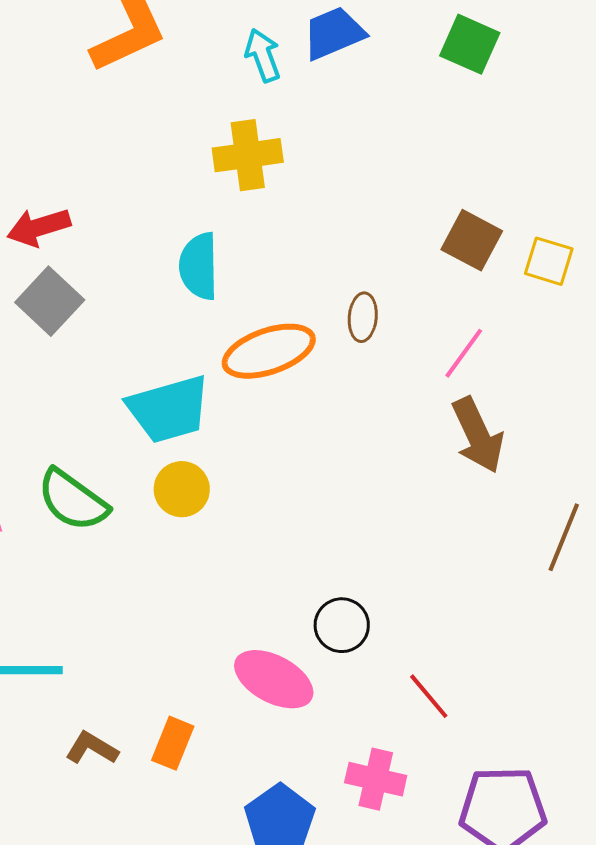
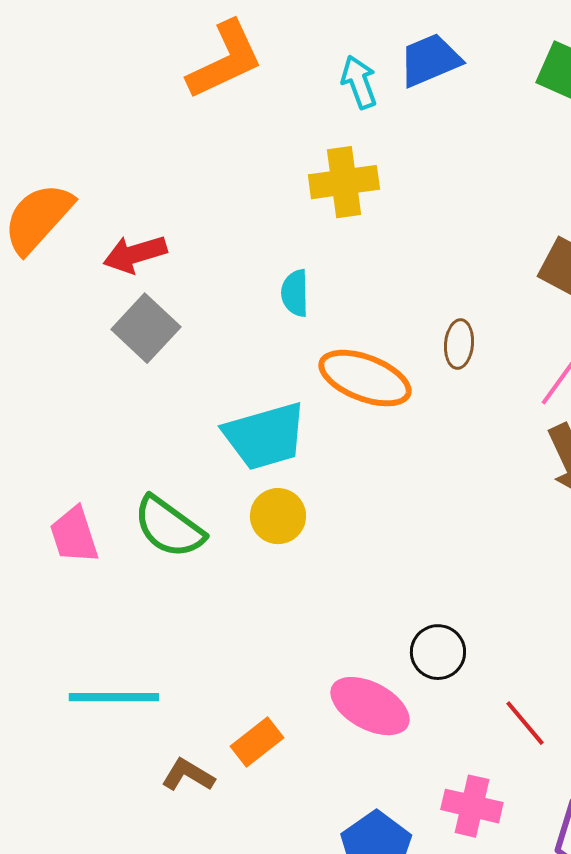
cyan semicircle: (199, 266) -> (295, 293), size x0.7
orange ellipse: (269, 351) -> (365, 378), turned 40
orange rectangle: (173, 743) -> (257, 742), moved, turned 30

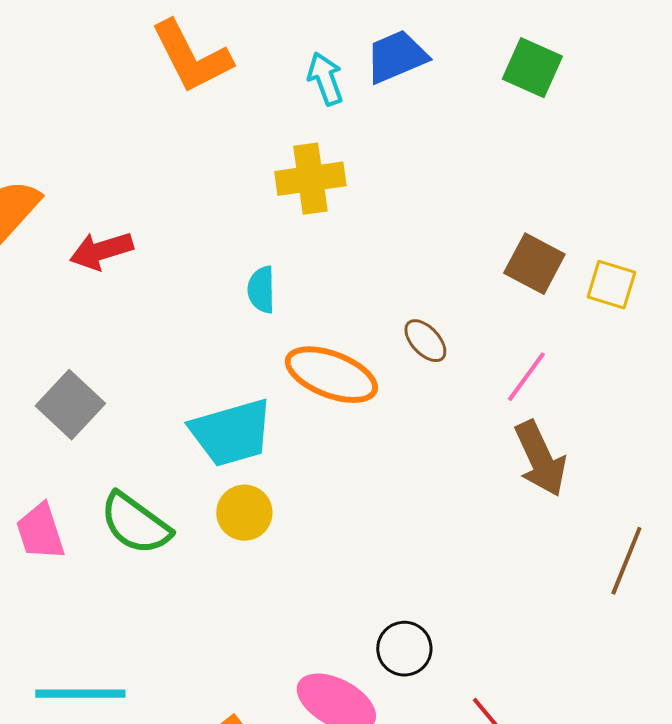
orange L-shape: (225, 60) -> (191, 57), turned 88
gray square: (146, 328) -> (70, 405), moved
brown ellipse: (459, 344) -> (425, 341), turned -48

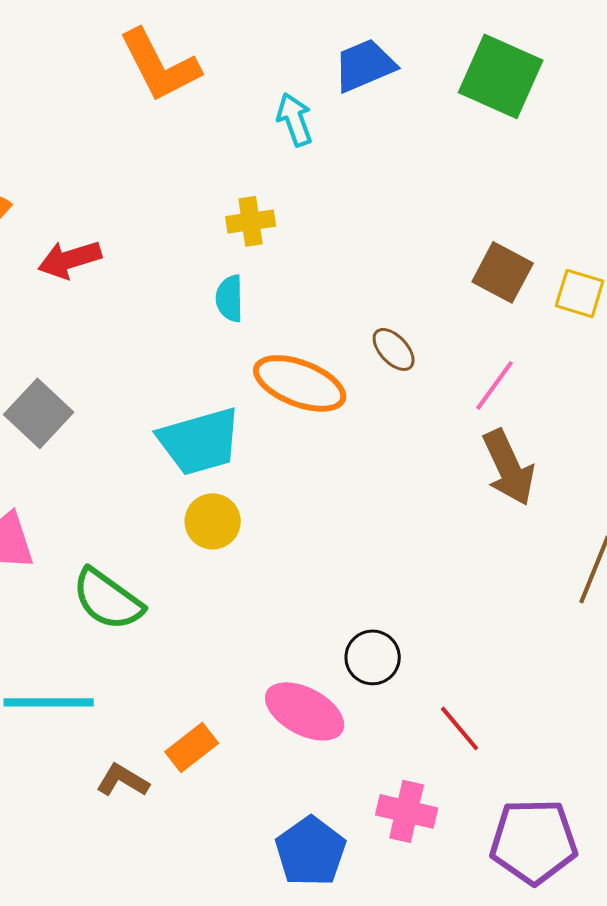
green square: (532, 68) -> (501, 76), size x1.4
cyan arrow: (325, 79) -> (295, 119), moved
yellow cross: (310, 179) -> (251, 221), moved, size x0.7
green semicircle: (135, 524) -> (108, 599), moved

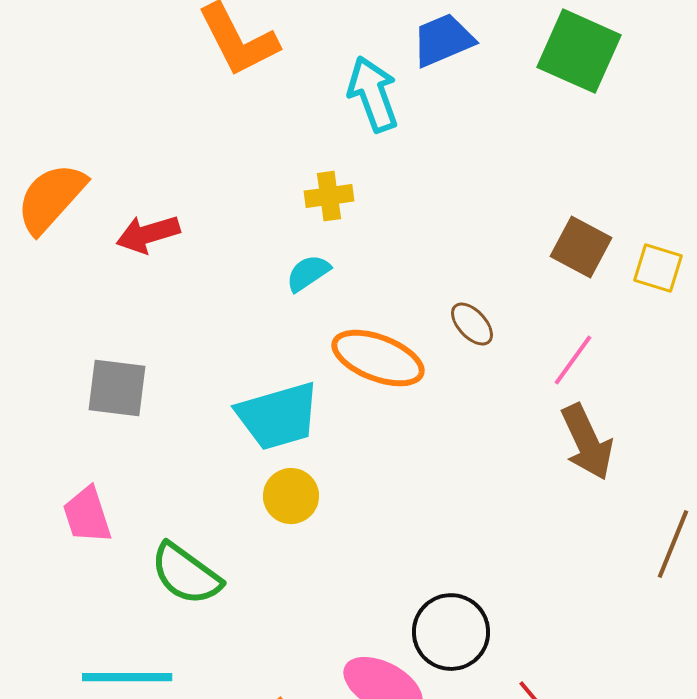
cyan arrow: (295, 119) -> (373, 94), size x1.4
cyan semicircle: (230, 298) -> (308, 273), turned 57
gray square: (39, 413) -> (117, 388), turned -36
black circle: (373, 657) -> (451, 632), size x1.4

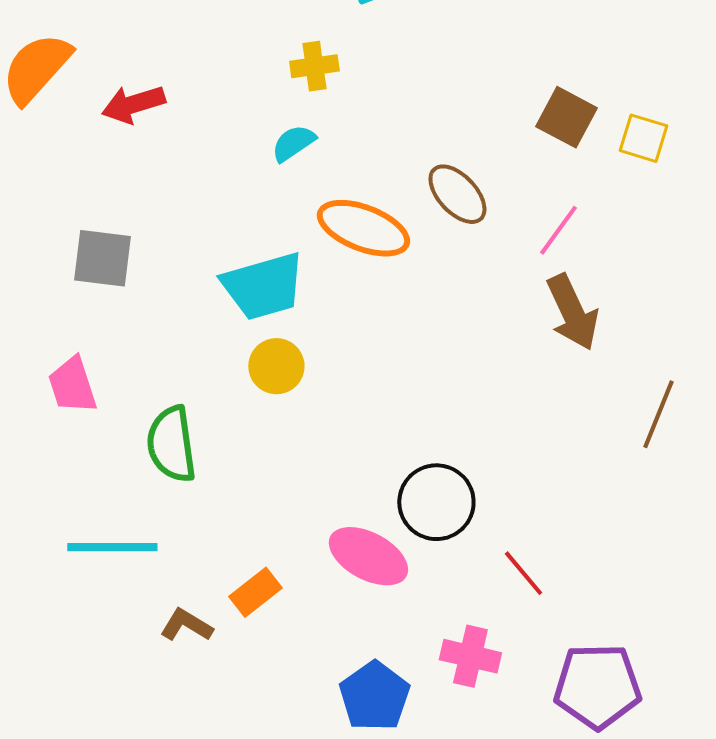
brown ellipse: (472, 324) -> (457, 194), size x1.4
green semicircle: (186, 574) -> (171, 444), turned 46

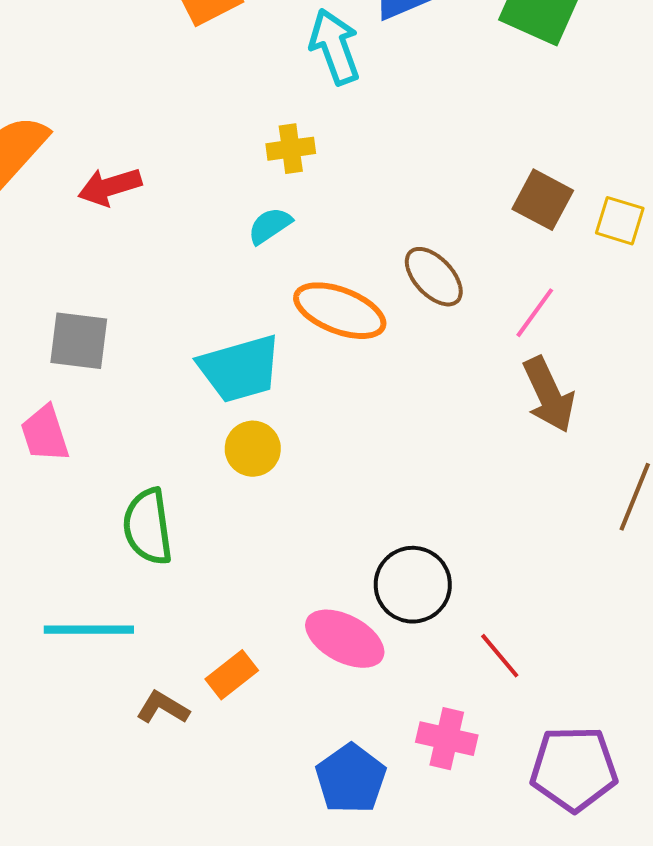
pink trapezoid: (72, 385) -> (45, 434), moved

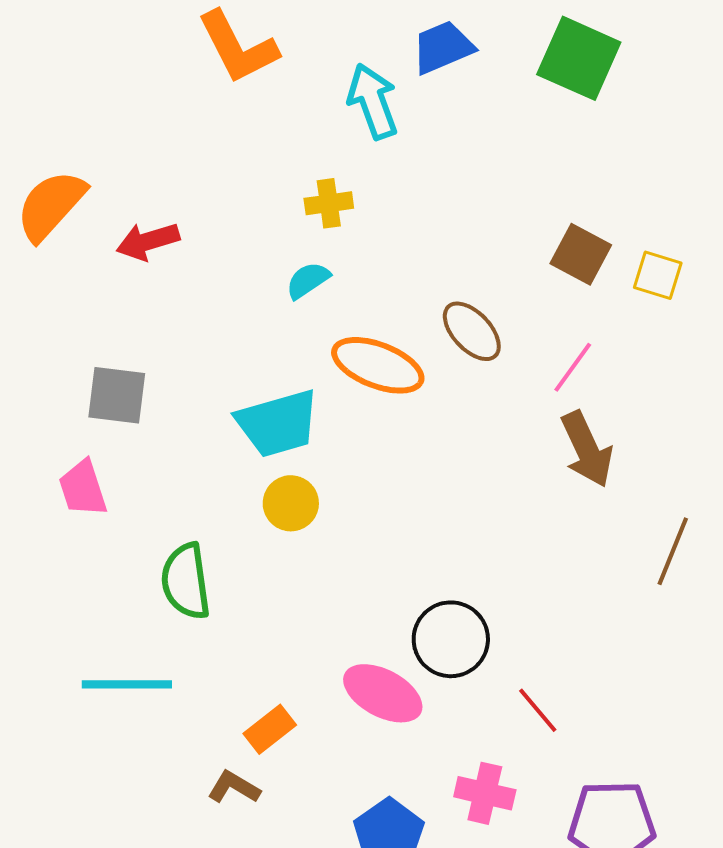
brown L-shape: (163, 708) -> (234, 787), moved

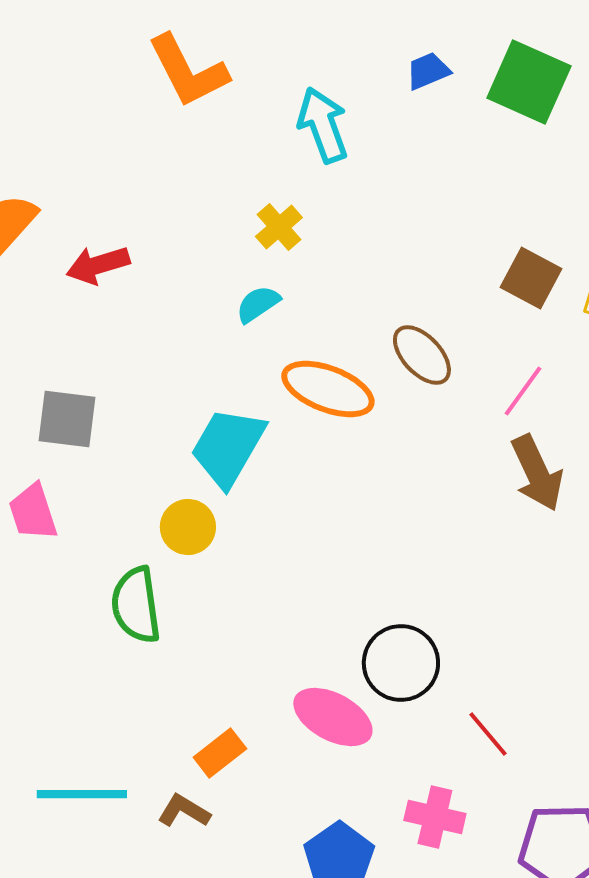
blue trapezoid: (443, 47) -> (428, 71), moved, size x0.7
yellow cross: (329, 203) -> (279, 227), turned -33
cyan trapezoid: (278, 423) -> (228, 447), turned 136
yellow circle: (291, 503) -> (188, 527), moved
cyan line: (127, 684) -> (82, 794), moved

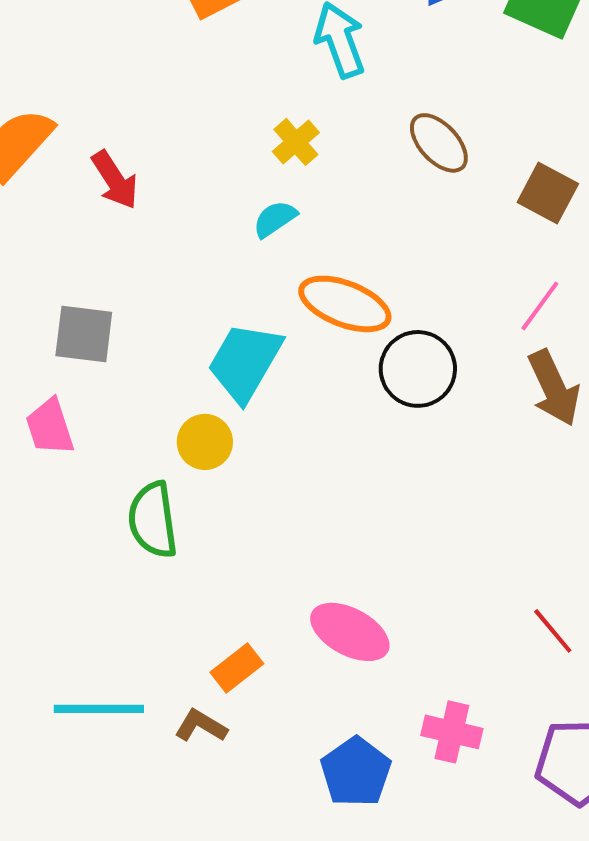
red arrow: (98, 265) -> (115, 180), turned -106
brown ellipse: (422, 355) -> (439, 143), moved
black circle: (401, 663) -> (418, 369), moved
red line: (488, 734) -> (553, 631), moved

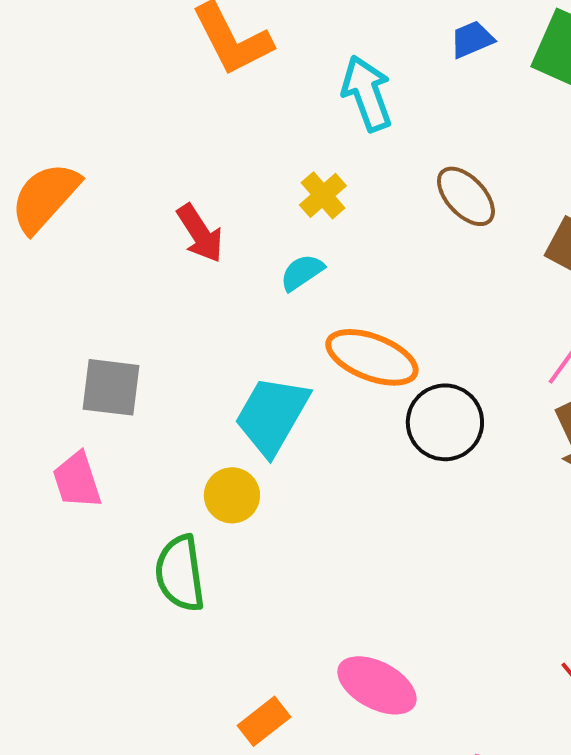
red arrow: (115, 180) -> (200, 233), moved

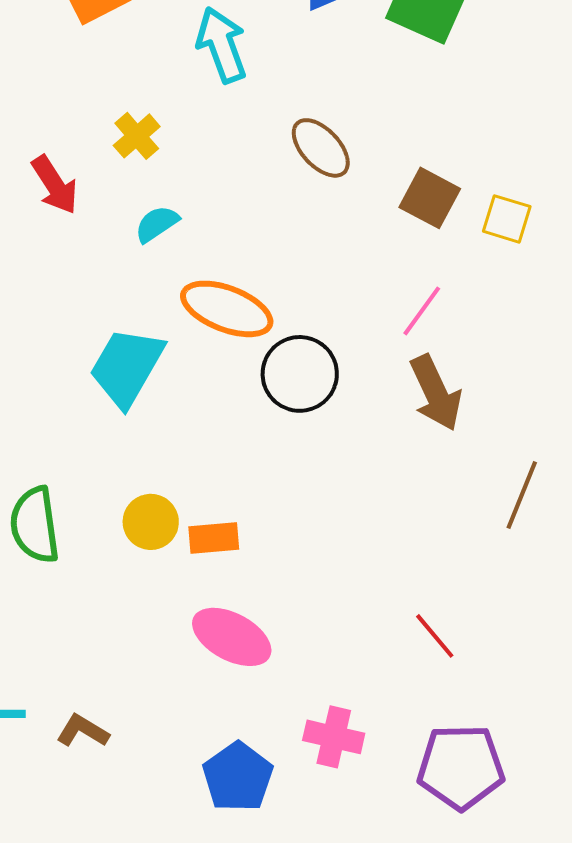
yellow cross: (323, 195) -> (137, 136), moved
yellow circle: (232, 495) -> (151, 522), moved
orange rectangle: (264, 721) -> (214, 538), moved, turned 33

